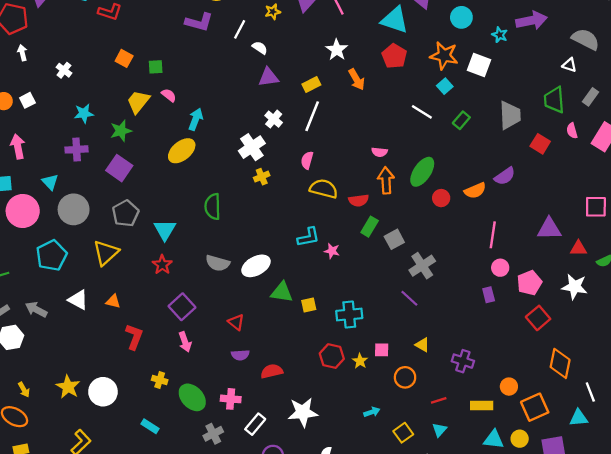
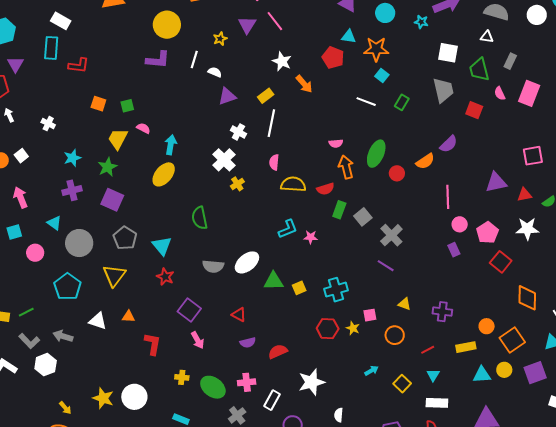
cyan triangle: (395, 20) -> (349, 37), moved, size x0.6
white square: (479, 65) -> (448, 53), moved
pink circle: (23, 211) -> (35, 253), size x0.6

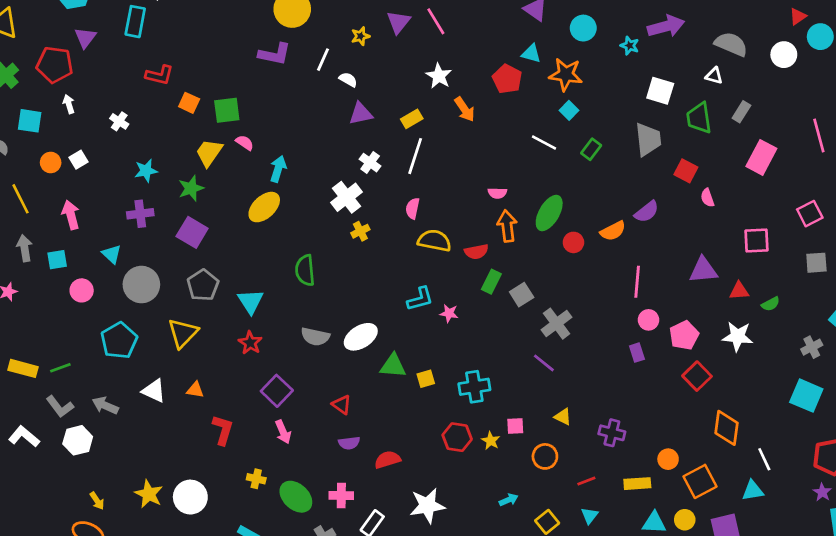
red L-shape: (79, 65) -> (159, 75), moved
pink semicircle: (500, 93) -> (707, 198), moved
green square: (127, 106) -> (227, 110), size x1.5

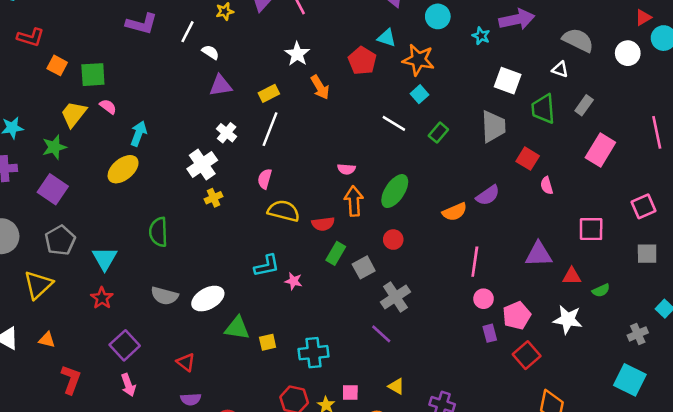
red circle: (573, 242) -> (393, 240), moved
purple rectangle: (637, 353) -> (490, 333), moved

